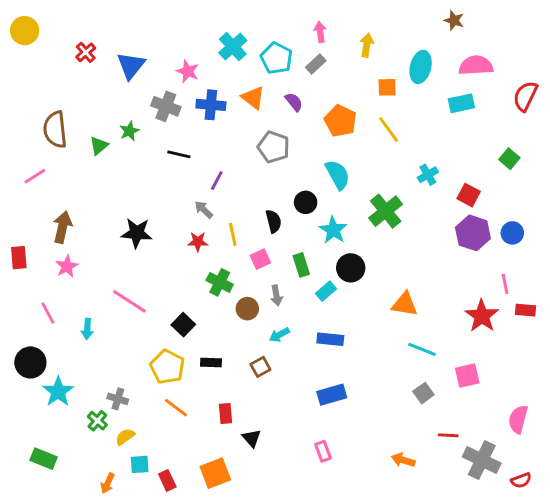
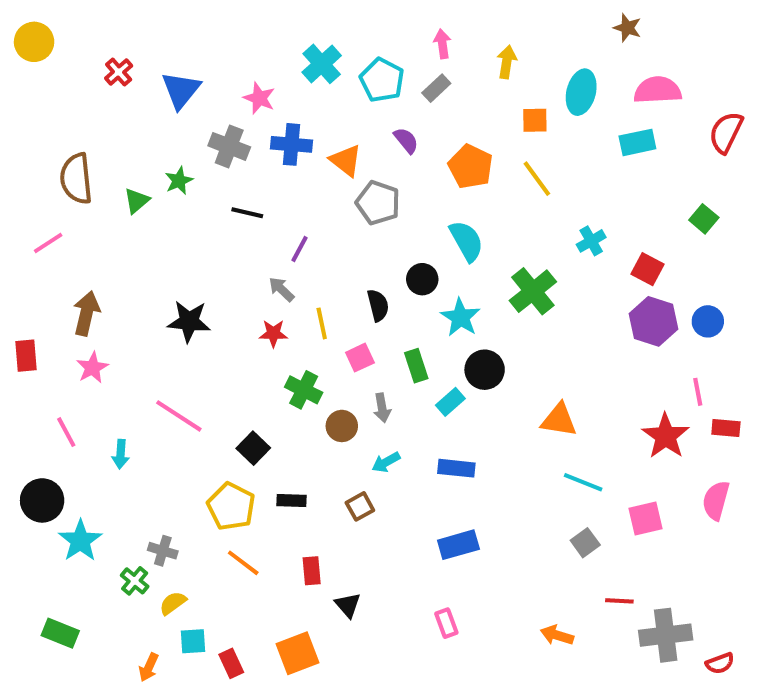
orange triangle: (253, 98) -> (346, 161), moved
pink semicircle: (518, 419) -> (716, 500), moved
gray cross: (482, 460) -> (666, 635), turned -33

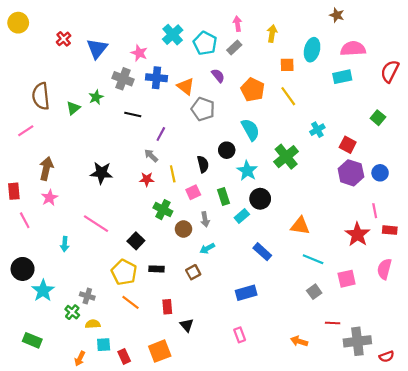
pink line: (66, 432) -> (25, 220), moved
blue rectangle: (456, 468) -> (262, 252), moved, turned 36
yellow semicircle: (173, 603) -> (93, 324), turned 32

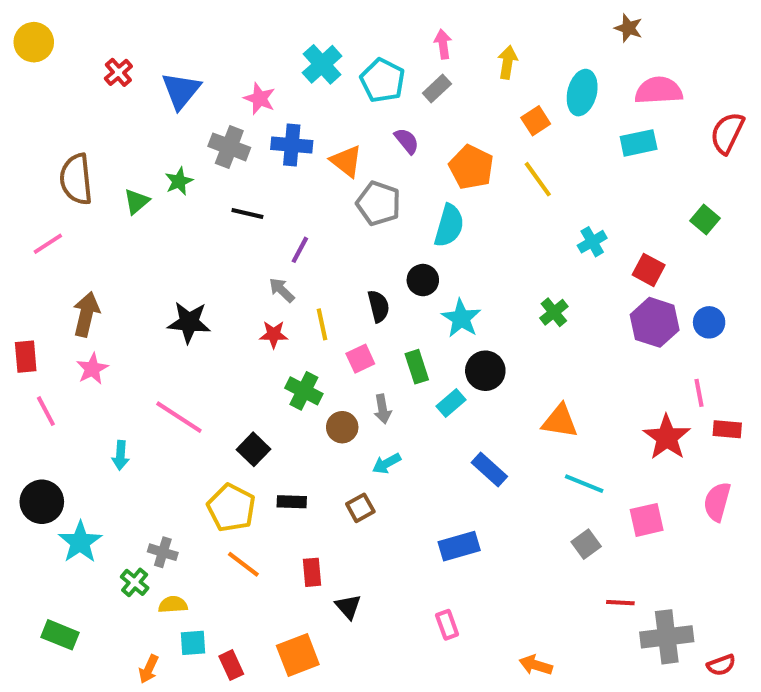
orange square: (287, 65) -> (536, 121), turned -32
cyan semicircle: (250, 130) -> (449, 226), moved, turned 45
green cross: (286, 157) -> (554, 312), moved, size x0.6
orange arrow: (299, 341) -> (536, 665), moved

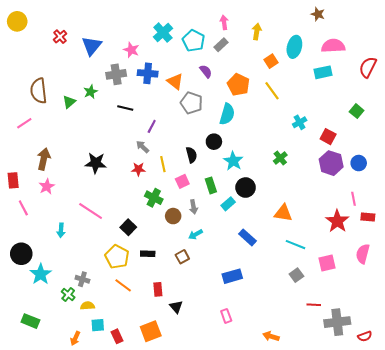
gray cross: (229, 147) -> (116, 74), turned -30

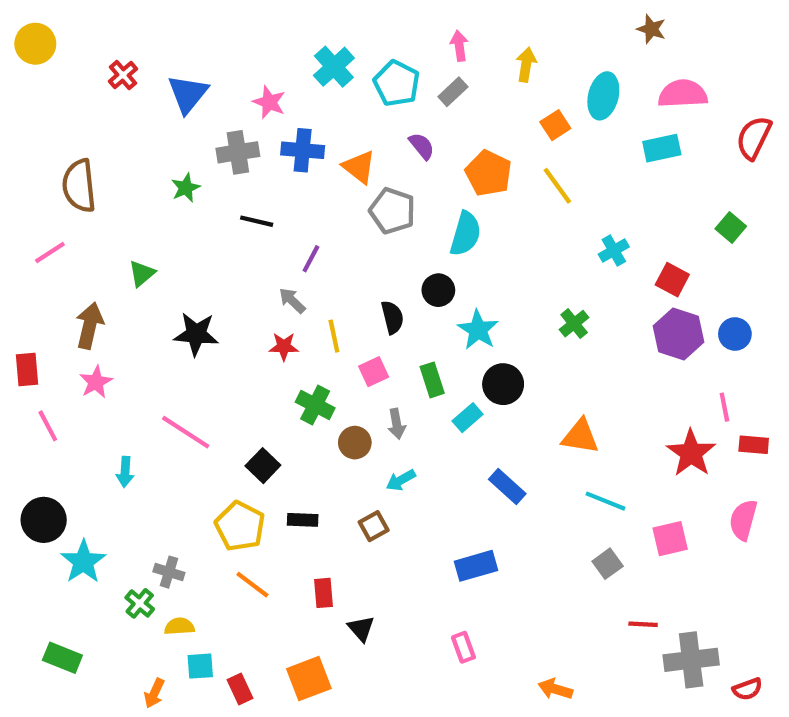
green triangle: (69, 102) -> (142, 273), moved

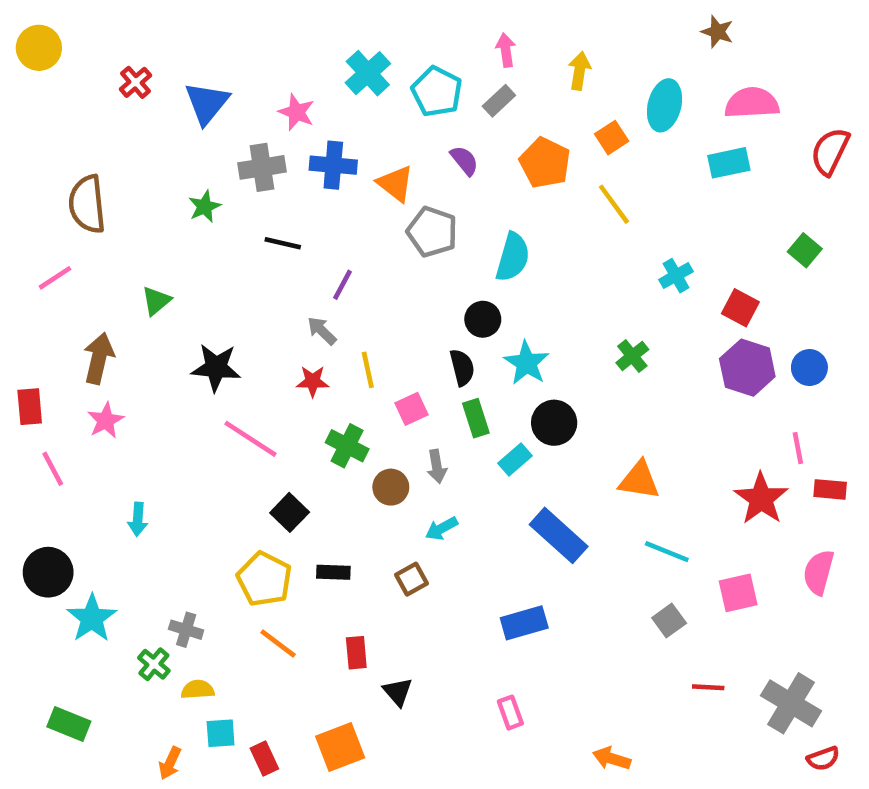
orange pentagon: (488, 173) -> (545, 163), moved
black semicircle: (392, 317) -> (462, 368), moved
pink line: (186, 432) -> (250, 439), moved
blue rectangle: (507, 486) -> (559, 535), size x1.4
gray cross: (691, 660) -> (791, 703), moved, turned 38

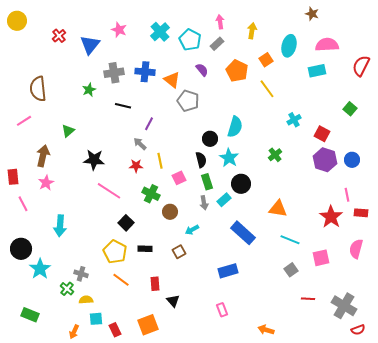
pink star: (296, 112) -> (119, 30), moved
cyan semicircle: (513, 257) -> (235, 127), moved
gray arrow: (437, 466) -> (204, 203), moved
cyan arrow: (138, 519) -> (60, 226), size x1.5

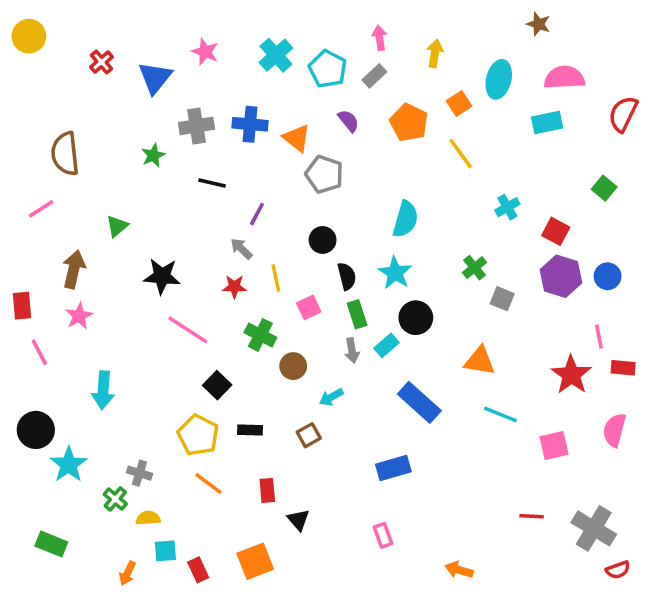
black circle: (210, 139) -> (323, 240), moved
gray square: (291, 270) -> (502, 299), moved, turned -32

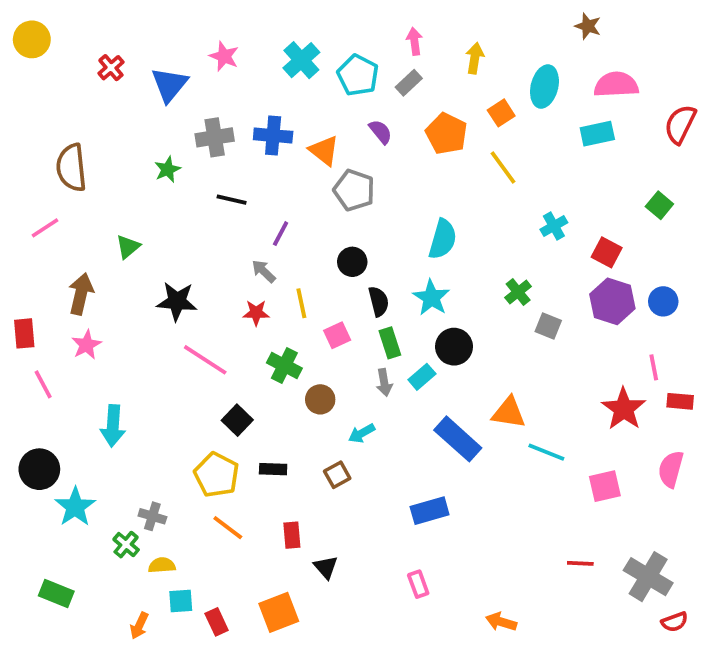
orange triangle: (480, 361) -> (509, 413), moved

